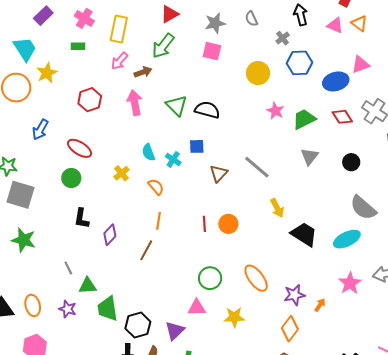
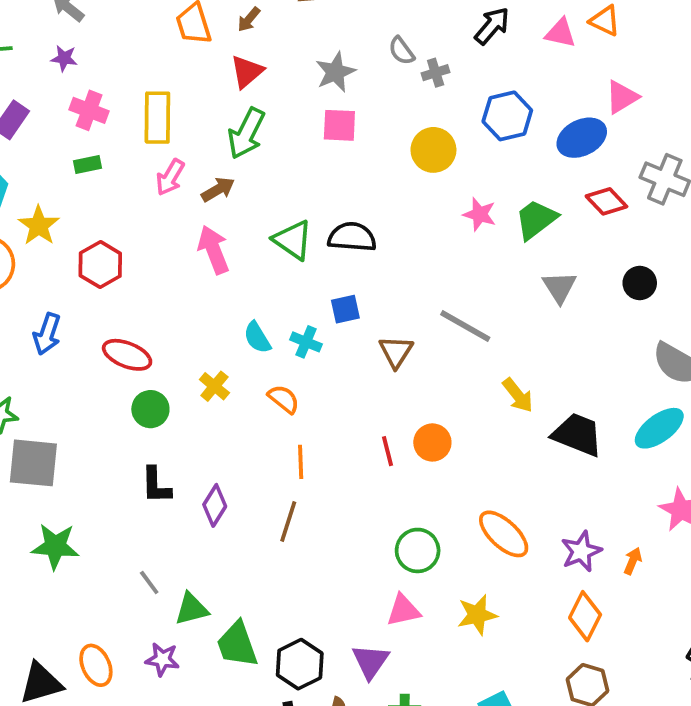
black arrow: (301, 15) -> (492, 26), turned 65
gray cross: (283, 38) -> (436, 73), moved, turned 32
red hexagon: (90, 100) -> (100, 265), moved
green circle: (71, 178) -> (150, 409), moved

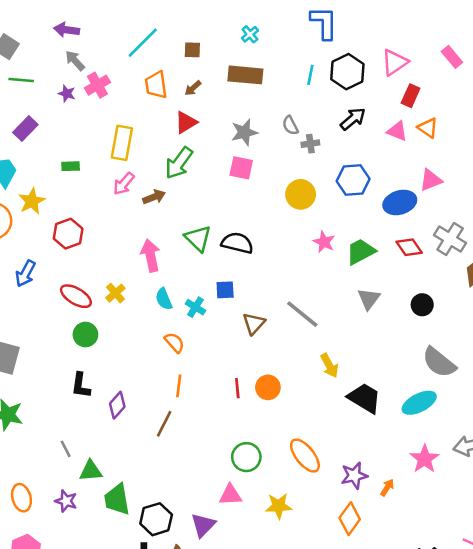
pink cross: (89, 110) -> (97, 85), moved, turned 30
pink arrow: (214, 250) -> (151, 255), moved
yellow cross: (214, 386) -> (115, 293), moved

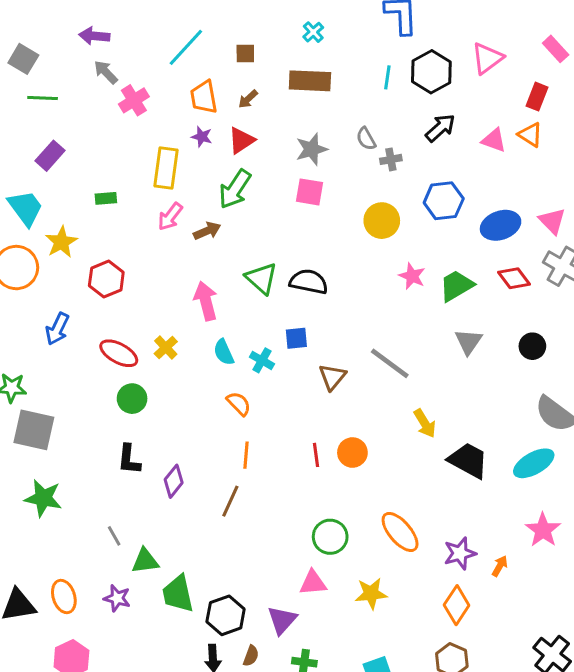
purple star: (67, 94) -> (202, 137), moved
red rectangle: (411, 96) -> (537, 97), moved
pink triangle: (431, 180) -> (552, 221), moved, turned -50

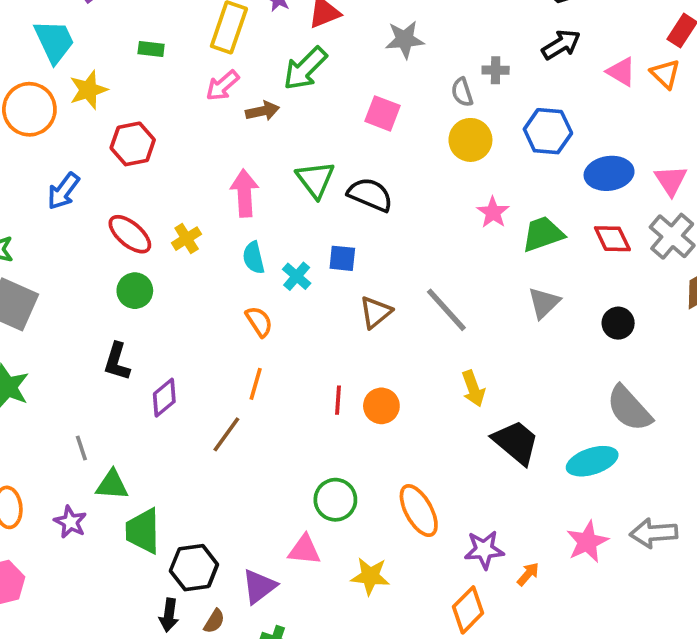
gray semicircle: (366, 139) -> (462, 92), moved
pink square: (310, 192) -> (382, 113), moved

